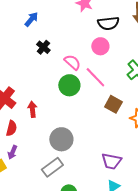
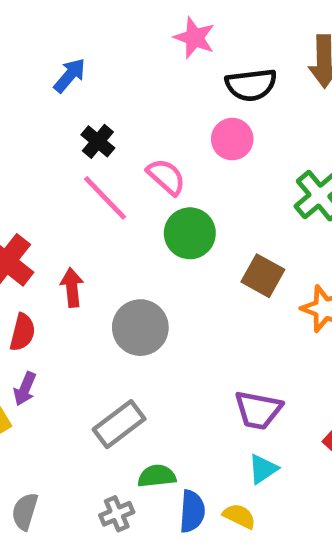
pink line: (95, 77) -> (105, 198), moved
green circle: (69, 85) -> (190, 233), moved
gray circle: (61, 139) -> (140, 328), moved

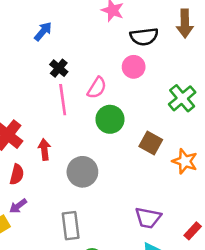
pink semicircle: (166, 177) -> (97, 88), turned 80
pink line: (105, 198) -> (63, 100), turned 36
purple arrow: (25, 389) -> (18, 206), turned 30
gray rectangle: (119, 424) -> (71, 226), turned -60

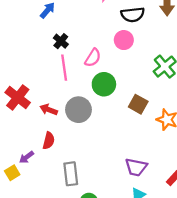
red arrow: (44, 149) -> (49, 110), turned -63
gray circle: (82, 172) -> (78, 110), moved
red semicircle: (17, 174) -> (49, 141), moved

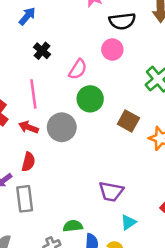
pink line: (64, 68) -> (33, 94), moved
purple trapezoid: (136, 167) -> (111, 191), moved
gray rectangle: (71, 174) -> (25, 199), moved

